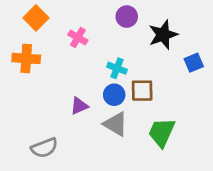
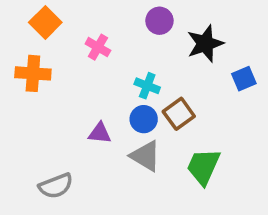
brown square: (142, 91) -> (179, 114), turned -35
purple triangle: (79, 106) -> (100, 133), turned 30

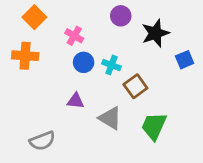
blue circle: (144, 119) -> (84, 62), moved

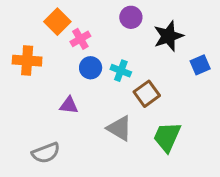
orange square: (34, 17) -> (57, 22), moved
pink cross: (74, 36) -> (80, 39), turned 30
purple triangle: (76, 101) -> (69, 105), moved

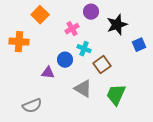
pink cross: (80, 39) -> (72, 29), moved
blue circle: (91, 68) -> (65, 60), moved

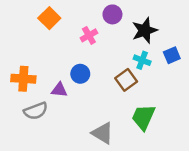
orange cross: (19, 42) -> (23, 79), moved
cyan cross: (84, 49) -> (142, 60), moved
gray triangle: (83, 89) -> (103, 133), moved
gray semicircle: (32, 106) -> (36, 111), moved

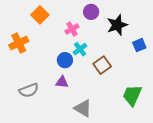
cyan cross: (142, 60) -> (80, 49), moved, turned 32
orange cross: (23, 79) -> (19, 43), moved, turned -30
purple triangle: (59, 90) -> (62, 82), moved
green trapezoid: (143, 117) -> (132, 95), moved

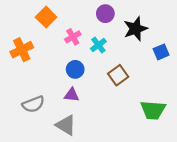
pink cross: (72, 29) -> (73, 37), moved
cyan cross: (80, 49) -> (98, 45), moved
green trapezoid: (132, 95) -> (153, 110), turned -110
gray triangle: (83, 108) -> (66, 125), moved

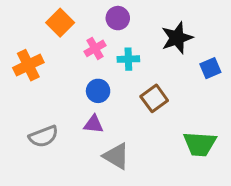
purple circle: (105, 14) -> (118, 18), moved
cyan cross: (98, 45) -> (128, 59), turned 35
gray triangle: (66, 125) -> (116, 156), moved

